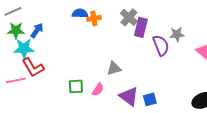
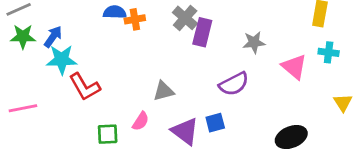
purple semicircle: (161, 45) -> (234, 84), moved, turned 85
cyan star: (24, 48) -> (62, 60), moved
red L-shape: (33, 67) -> (85, 87), moved
green square: (76, 86) -> (108, 134), moved
blue square: (150, 99) -> (215, 123), moved

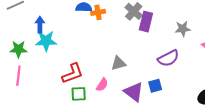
green star: (23, 37) -> (18, 49), moved
blue arrow: (53, 37) -> (40, 25), turned -35
red L-shape: (85, 87) -> (73, 74), moved, turned -80
pink line: (23, 108) -> (18, 76), turned -72

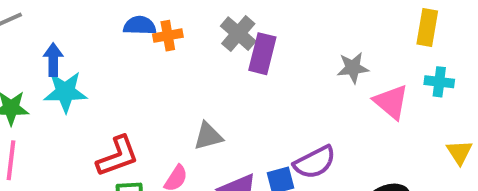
gray star: (183, 29) -> (353, 68), moved
purple semicircle: (168, 58) -> (315, 162), moved

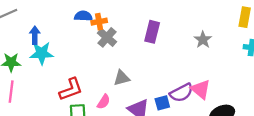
gray cross: (238, 34) -> (107, 37), moved
gray star: (353, 68) -> (203, 40), turned -30
pink triangle: (391, 102) -> (201, 89), moved

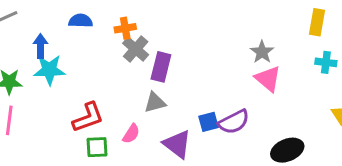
blue semicircle: (83, 16) -> (81, 21), moved
purple rectangle: (152, 32) -> (161, 67), moved
pink triangle: (201, 89) -> (268, 79), moved
blue square: (162, 103) -> (208, 122), moved

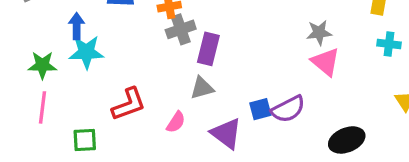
gray cross: (136, 49) -> (181, 29), turned 30
gray star: (262, 52) -> (319, 33), turned 30
green square: (97, 147) -> (85, 140), moved

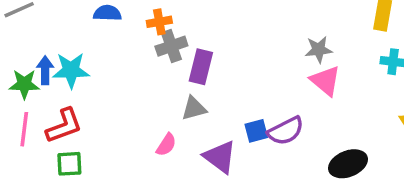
blue arrow: (77, 26) -> (45, 70), moved
red L-shape: (129, 104) -> (64, 126), moved

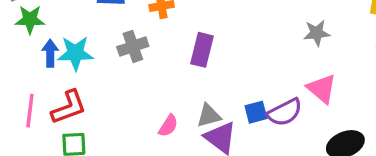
gray cross: (171, 46) -> (133, 46), moved
pink triangle: (325, 81) -> (322, 89), moved
green star: (24, 84) -> (30, 19), moved
gray triangle: (194, 108) -> (209, 116), moved

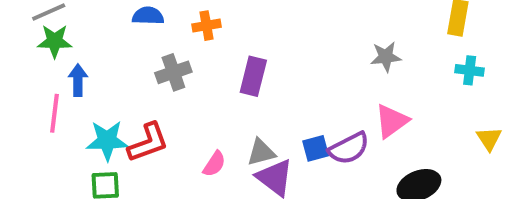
cyan star: (75, 53) -> (107, 141), moved
pink triangle: (322, 89) -> (392, 121), turned 44
red L-shape: (69, 107) -> (148, 142), moved
pink line: (30, 111) -> (55, 113), moved

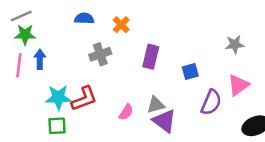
orange cross: (207, 26) -> (121, 25), turned -35
pink line: (55, 113) -> (19, 65), moved
blue square: (316, 148) -> (190, 72), moved
purple semicircle: (349, 148) -> (211, 102), turned -40

